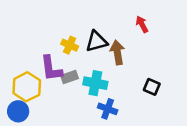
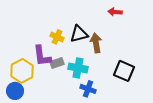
red arrow: (142, 24) -> (115, 12), moved, turned -56
black square: (152, 87) -> (124, 71), size x1.5

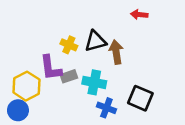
black square: (124, 71) -> (140, 98), moved

